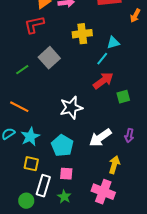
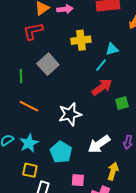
green line: (22, 70) -> (21, 76), turned -56
orange line: (19, 107) -> (29, 106), moved
pink square: (66, 174) -> (78, 180), moved

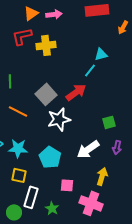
yellow cross: (81, 40) -> (46, 45), moved
gray square: (48, 64) -> (46, 94), moved
red arrow: (102, 87) -> (76, 92), moved
green square: (122, 103) -> (109, 122), moved
cyan star: (29, 143) -> (18, 148), turned 30

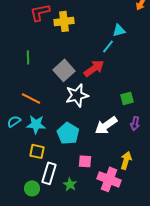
orange line: (18, 111) -> (31, 98), moved
yellow arrow: (102, 176) -> (126, 160), moved

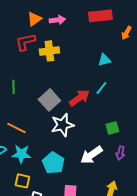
cyan line: (108, 46) -> (101, 88), moved

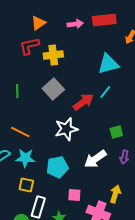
pink arrow: (57, 20) -> (75, 24), moved
cyan triangle: (104, 60) -> (108, 64), size x1.6
gray square: (49, 100) -> (53, 89), moved
cyan pentagon: (53, 163) -> (57, 167), turned 30

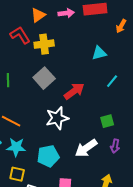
orange triangle: (38, 23) -> (38, 15), moved
red L-shape: (29, 46) -> (20, 35), turned 70
cyan triangle: (108, 64) -> (99, 53), size x0.7
cyan line: (105, 92) -> (112, 81), moved

